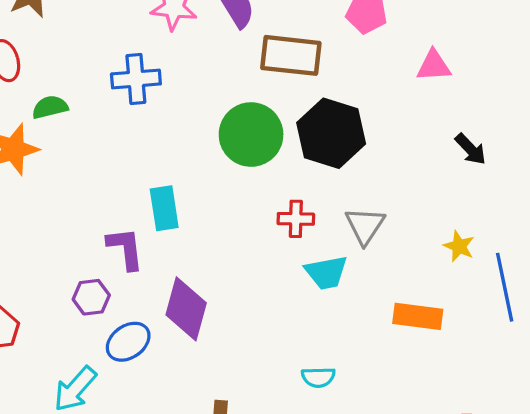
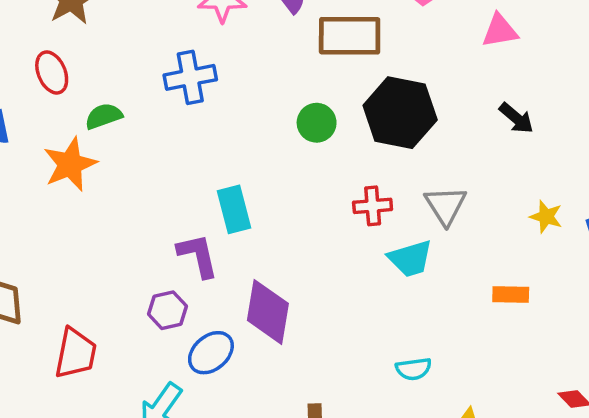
green circle: (251, 135) -> (317, 123), size x0.6
black arrow: (471, 149) -> (516, 118), moved
orange rectangle: (418, 316) -> (511, 294), size x0.7

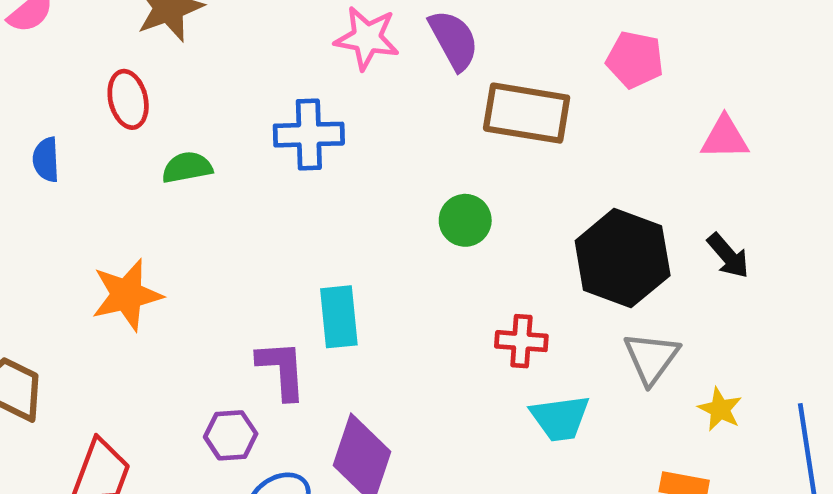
black hexagon: (400, 113) -> (623, 258), moved
orange star: (70, 164) -> (127, 295), moved
gray triangle: (446, 205) -> (651, 358), moved
yellow star: (546, 217) -> (720, 409), moved

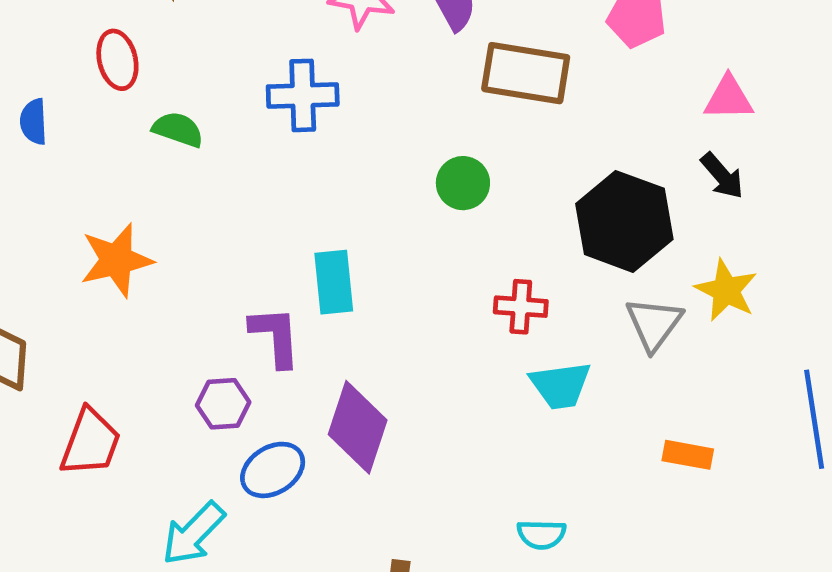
green semicircle: (187, 167) -> (178, 129), turned 30
black arrow: (728, 256) -> (722, 176), moved
yellow star: (720, 409) -> (726, 290), moved, size x1.4

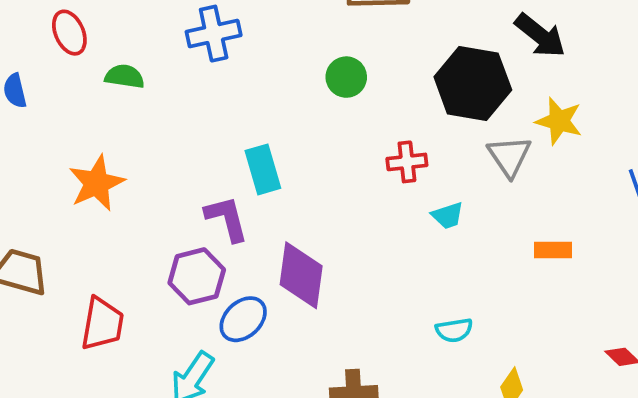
black arrow: (722, 176) -> (540, 35), size x1.4
cyan trapezoid: (560, 385) -> (448, 216), size x0.7
purple hexagon: (223, 404) -> (197, 276), size x1.4

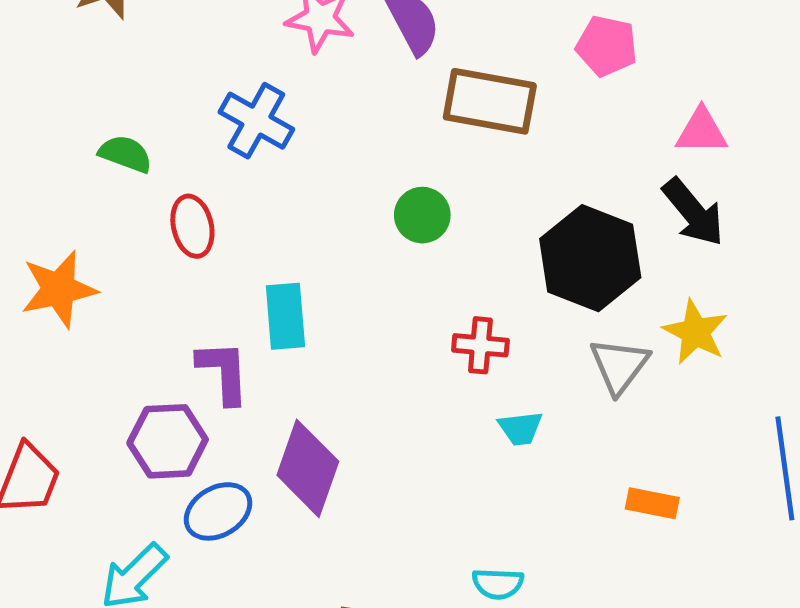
red ellipse: (69, 33) -> (192, 226), moved
blue cross: (214, 34) -> (256, 121), turned 30

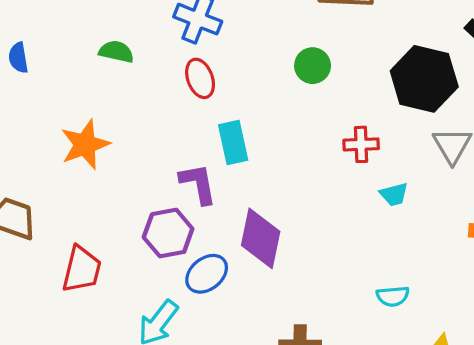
red ellipse: (192, 226) -> (200, 78), moved

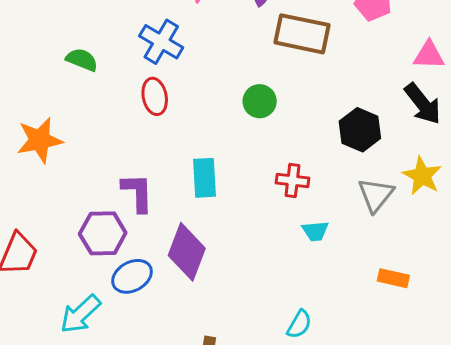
black hexagon: (424, 79) -> (360, 130), size x0.7
cyan rectangle: (233, 142) -> (205, 178), moved
cyan semicircle: (393, 296) -> (299, 324), turned -64

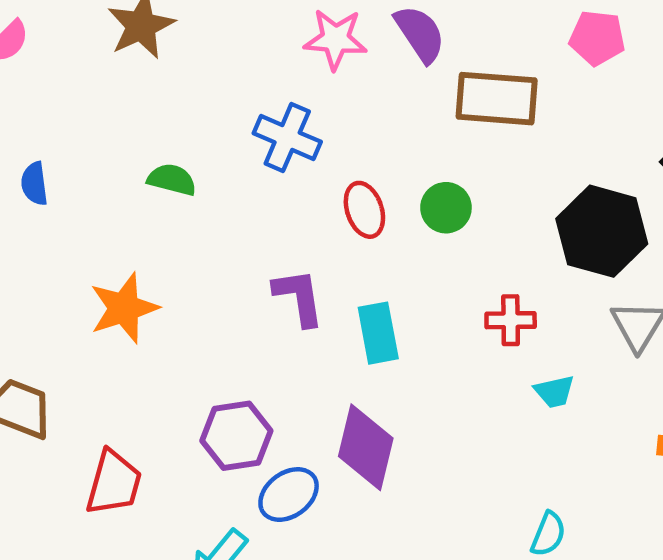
red ellipse: (155, 96) -> (364, 210), moved
black hexagon: (360, 130) -> (602, 231), size x1.4
purple L-shape: (137, 193) -> (299, 297), moved

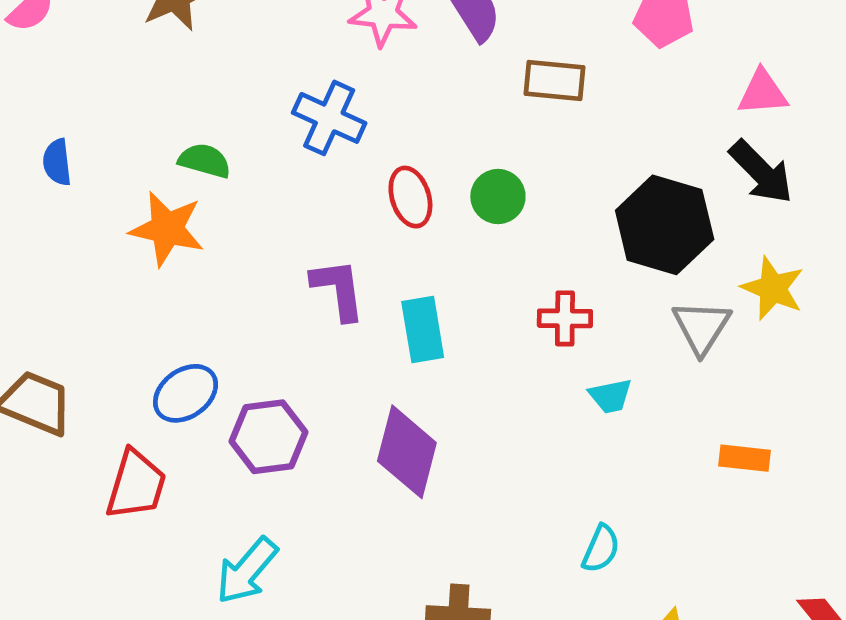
brown rectangle: (497, 99) -> (555, 81), size x0.7
orange star: (124, 308) -> (167, 229), moved, turned 30
blue ellipse: (289, 495) -> (186, 393), moved

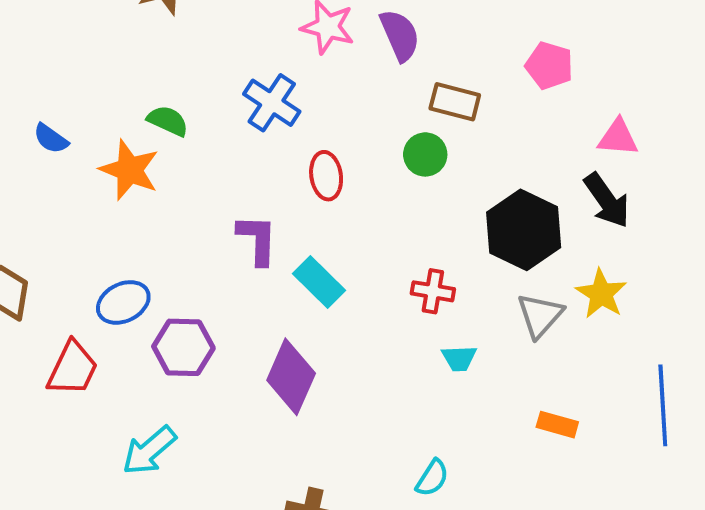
blue semicircle: (57, 162) -> (51, 139), moved, turned -57
green circle: (498, 196) -> (425, 154), moved
cyan rectangle: (423, 329) -> (319, 282), turned -45

